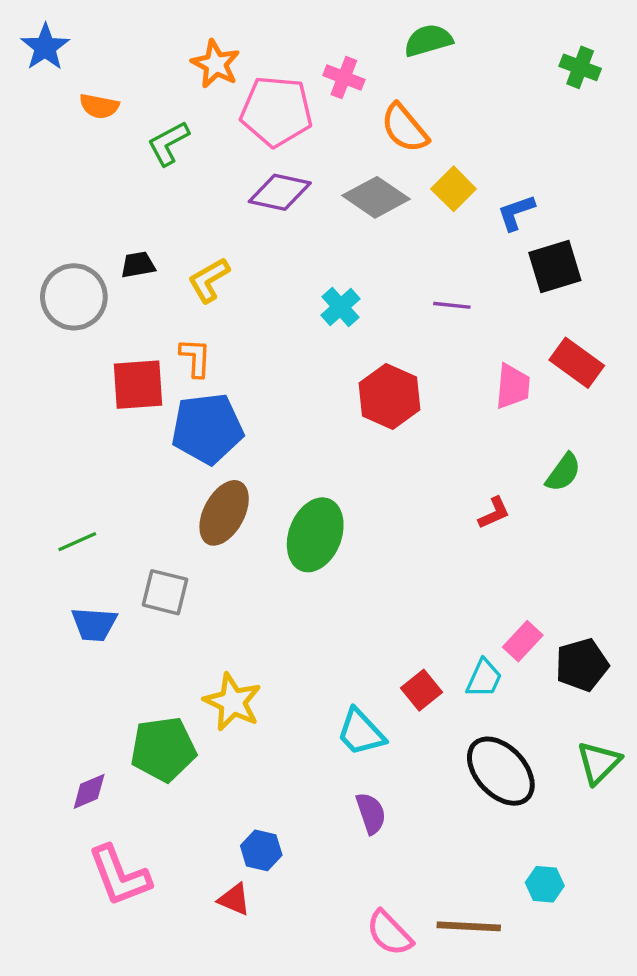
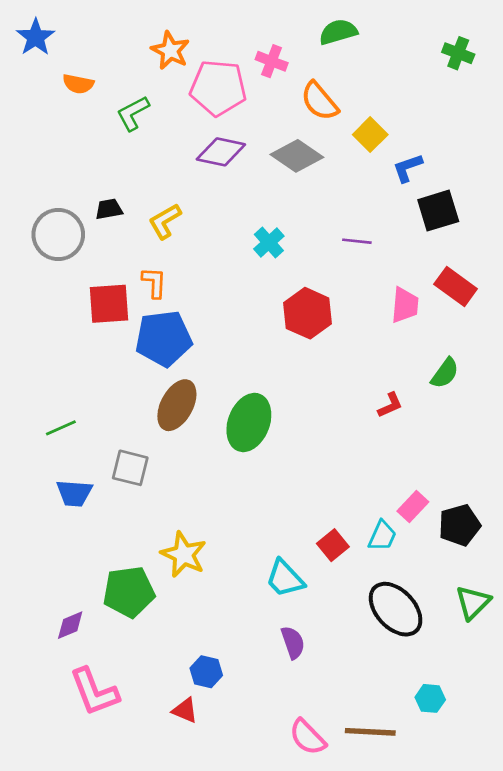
yellow square: (454, 189) -> (370, 135), moved

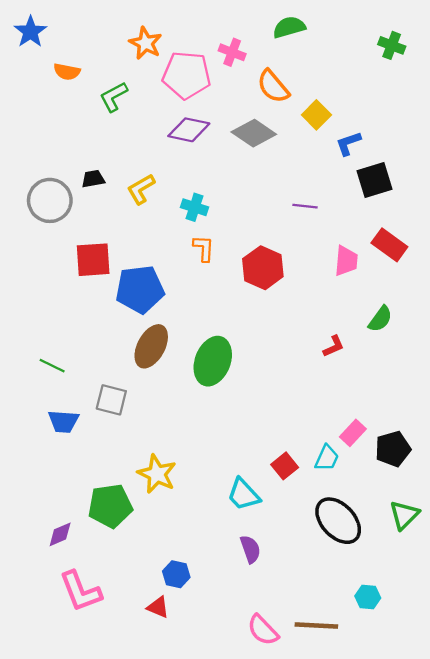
cyan cross: (269, 243) -> (195, 207), moved, turned -30
orange L-shape: (154, 283) -> (204, 248), moved
green line: (61, 428) -> (52, 366), turned 50

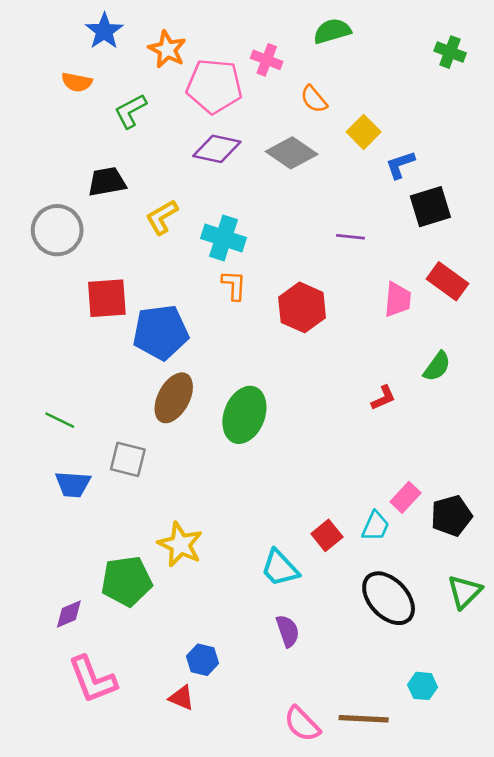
blue star: (30, 32) -> (104, 31), moved
orange semicircle: (273, 86) -> (314, 99), size x0.7
black trapezoid: (93, 179) -> (107, 182), moved, size x1.4
cyan cross: (195, 207) -> (223, 238), size x1.4

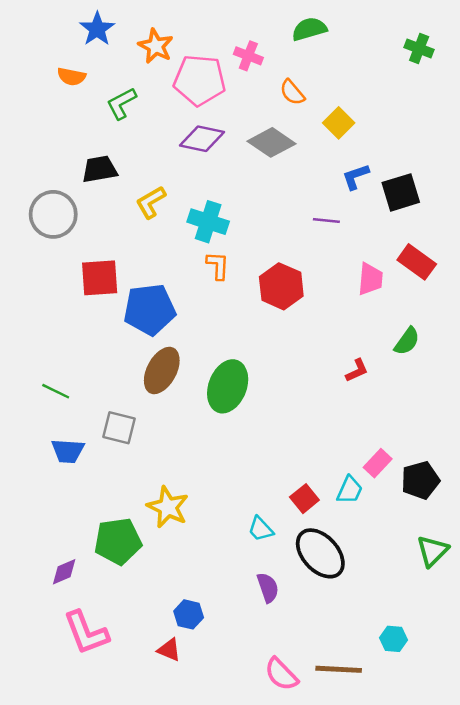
blue L-shape: (400, 165) -> (356, 177), moved
cyan trapezoid: (280, 568) -> (261, 529), size x0.7
black ellipse: (389, 598) -> (320, 553), moved

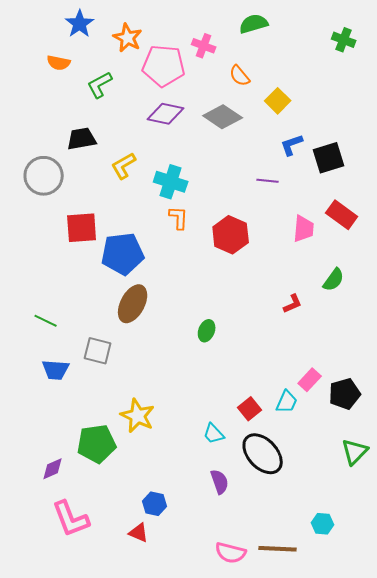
green ellipse: (228, 386) -> (207, 331), moved, size x0.5
pink semicircle: (281, 674) -> (231, 553), turned -32

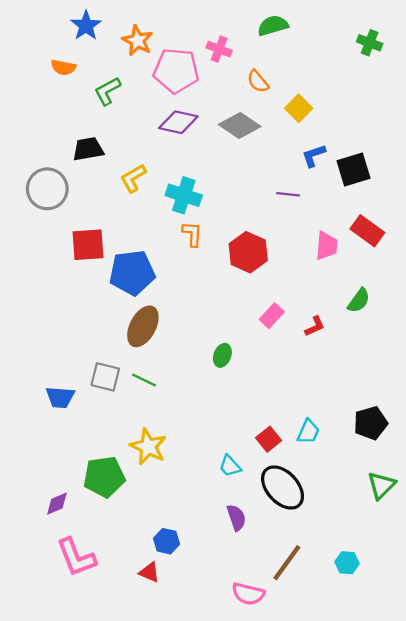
green line: (46, 321) -> (144, 380), moved
pink rectangle: (310, 380) -> (272, 316), moved
brown line: (278, 549) -> (287, 563), moved, turned -57

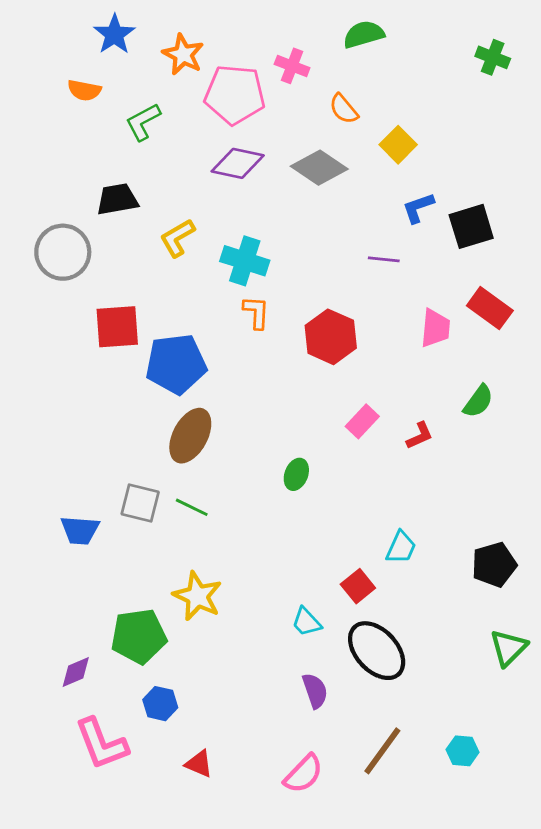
cyan trapezoid: (308, 432) -> (401, 547), moved
blue hexagon: (167, 541) -> (160, 704), moved
pink semicircle: (248, 594) -> (304, 774), moved, turned -60

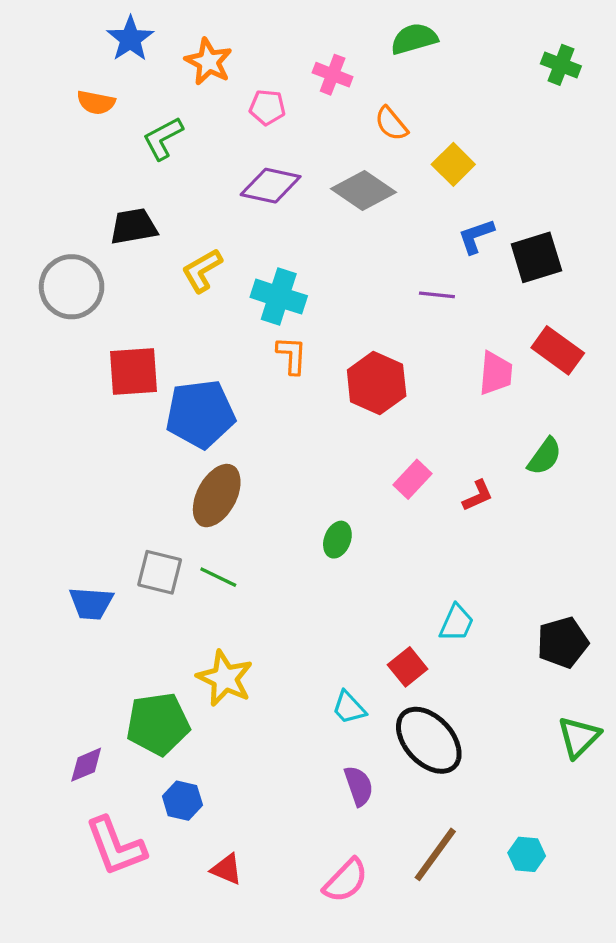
pink pentagon: (235, 95) -> (267, 107), size x0.5

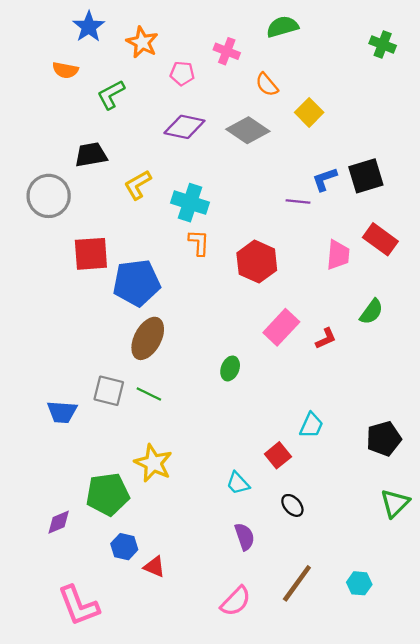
blue L-shape: (476, 236) -> (325, 179), moved
pink rectangle: (412, 479) -> (281, 327), size x1.4
black ellipse: (429, 740) -> (292, 505), size x0.5
pink L-shape: (116, 846) -> (79, 606), moved
red triangle: (227, 869) -> (154, 567), moved

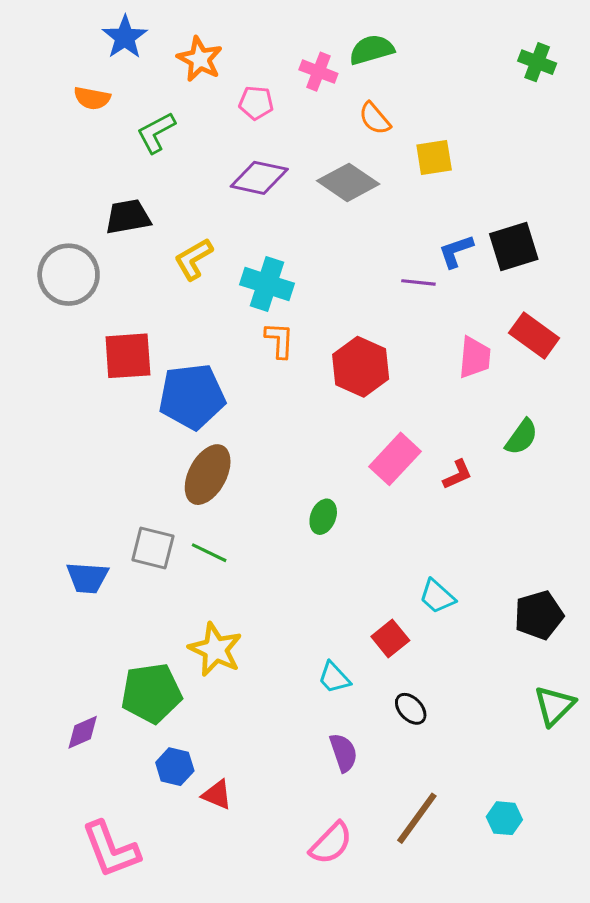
green semicircle: (282, 27) -> (372, 50), moved
yellow square: (309, 112) -> (434, 157), turned 36
cyan trapezoid: (311, 425) -> (437, 596), turned 108

